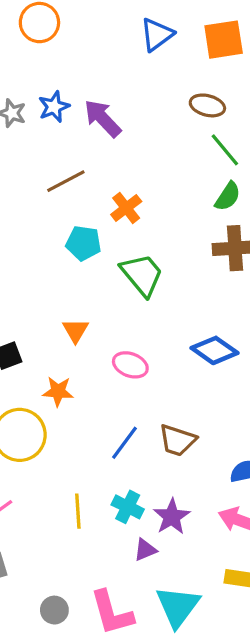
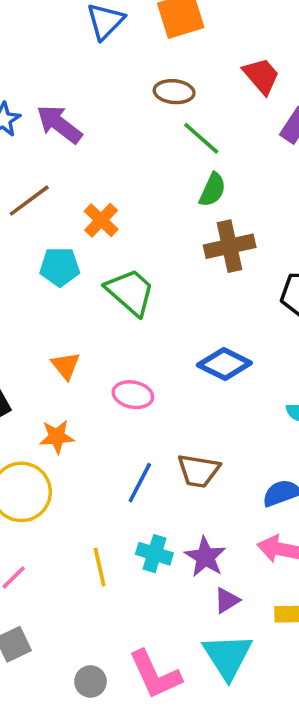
purple triangle: (145, 550) -> (227, 600), moved

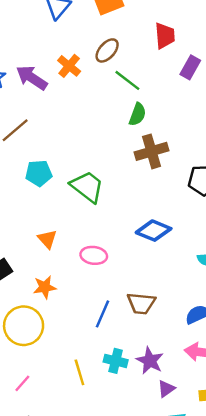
red trapezoid: (261, 76) -> (165, 36), turned 40
brown ellipse: (174, 92) -> (107, 50), turned -50
orange cross: (101, 220) -> (69, 66), moved

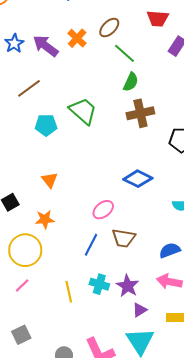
red trapezoid: (165, 36) -> (158, 19), turned 95
green trapezoid: (87, 187) -> (83, 111), moved
pink ellipse: (94, 255) -> (103, 210), moved, turned -50
pink line: (22, 383) -> (22, 286), moved

